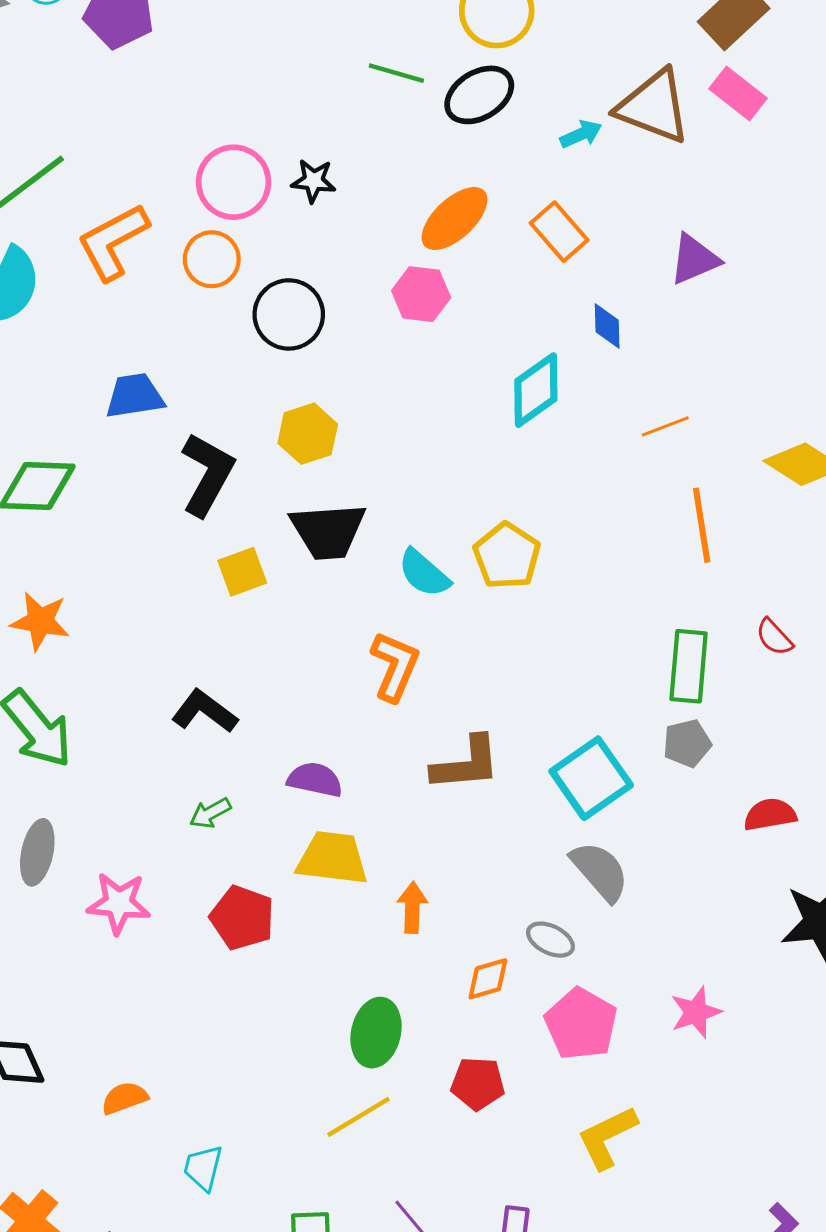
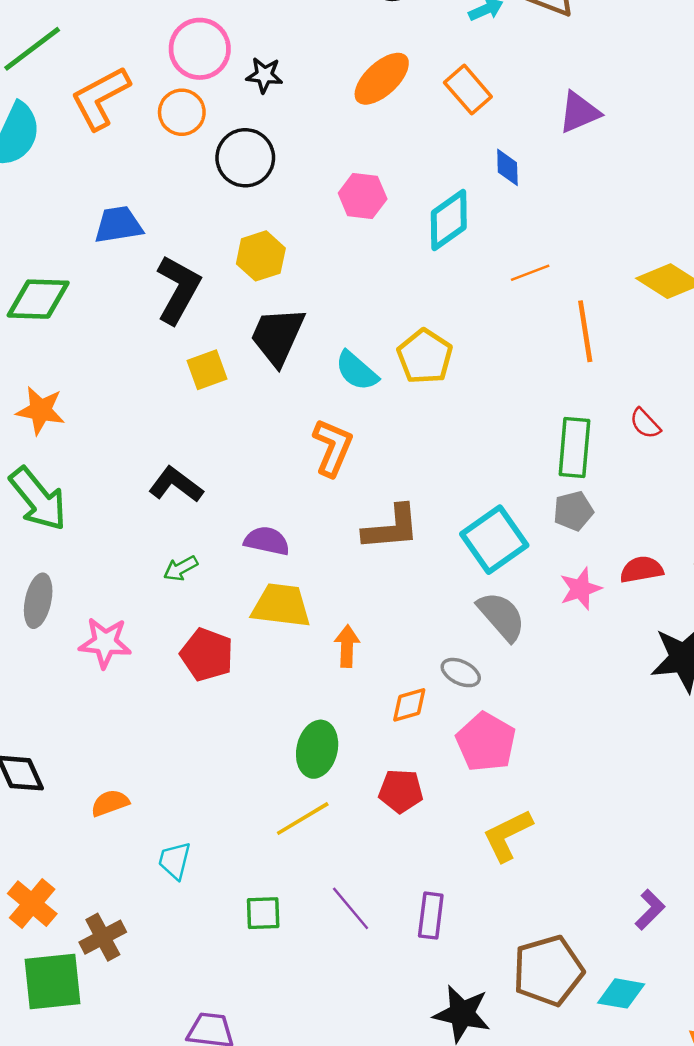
black star: (313, 181) -> (264, 75), moved
pink hexagon: (421, 294) -> (363, 196), moved
orange line: (665, 426) -> (530, 273), moved
black trapezoid: (328, 531) -> (278, 336), turned 118
pink star: (696, 1012) -> (580, 589), moved

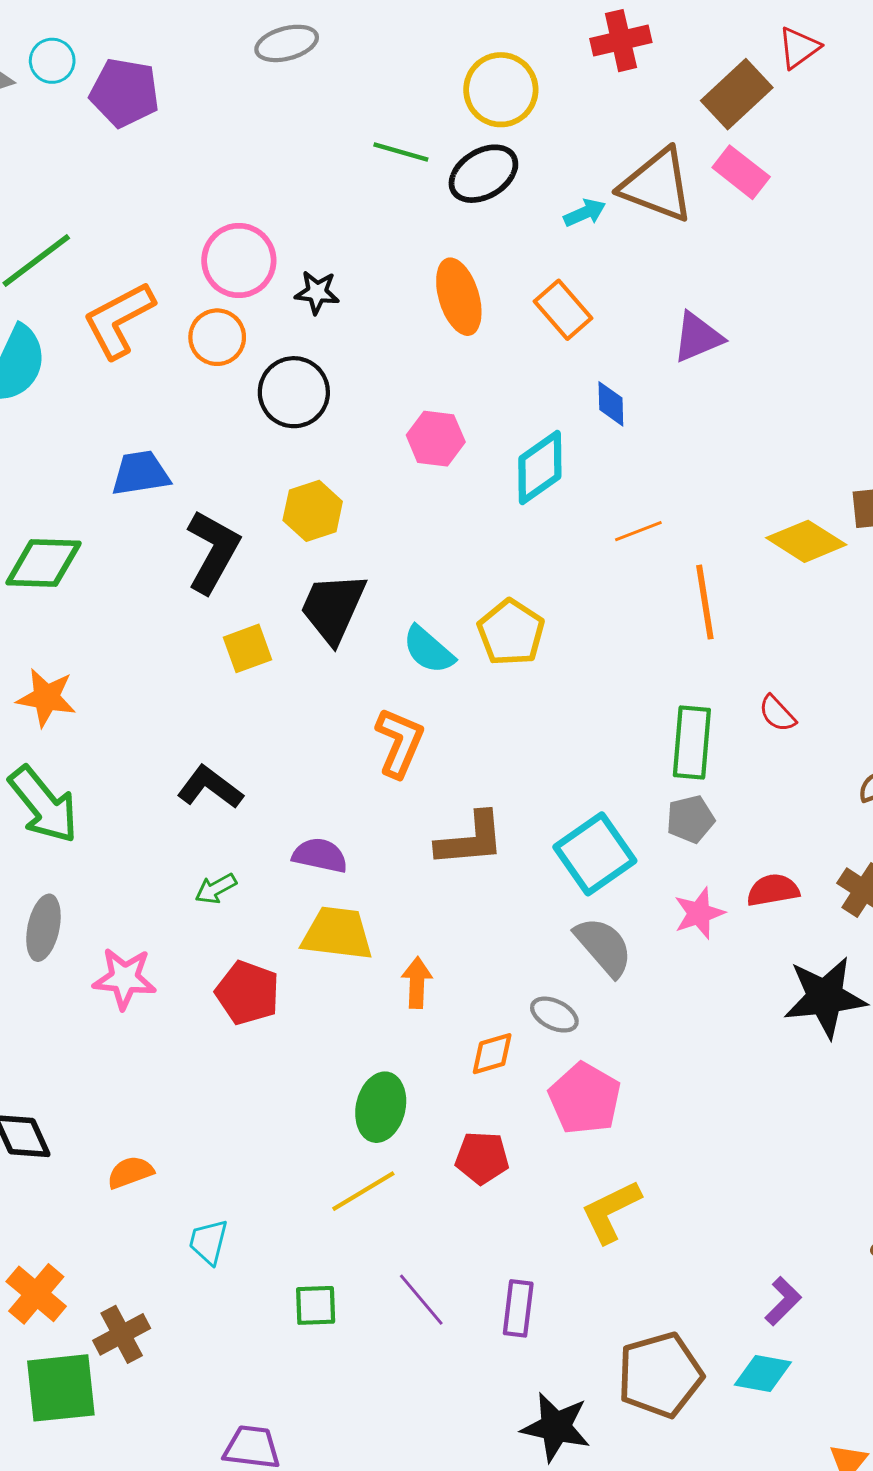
orange ellipse: (382, 79) -> (459, 297), turned -64
cyan diamond: (621, 993) -> (763, 1373), moved

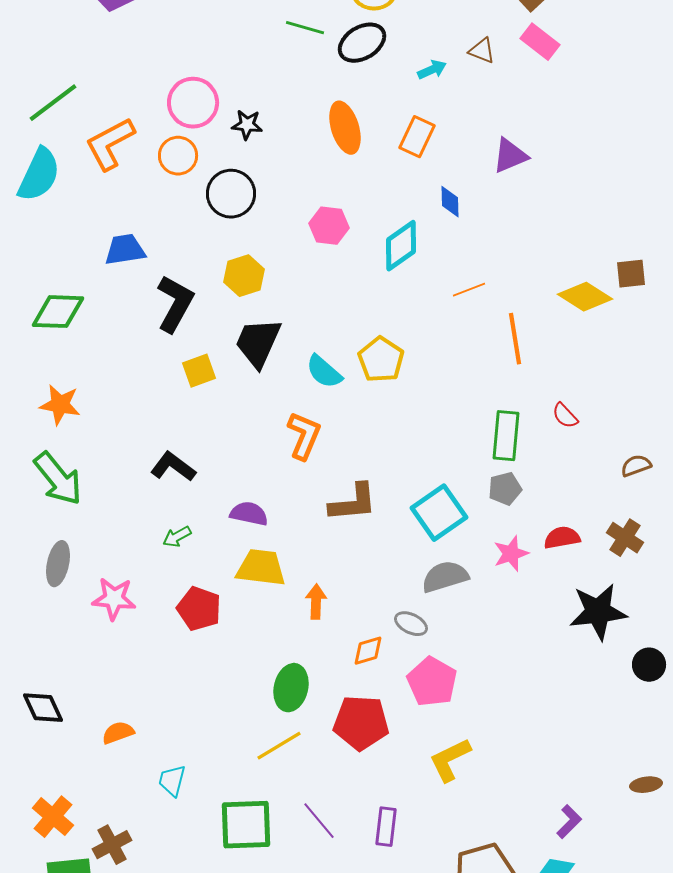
brown triangle: (657, 185) -> (482, 51), size x0.5
orange rectangle: (563, 310) -> (417, 137), turned 66
gray semicircle: (604, 947) -> (445, 577), turned -66
red pentagon: (482, 1158) -> (361, 723), size x1.5
green square: (316, 1305) -> (246, 825), size x1.8

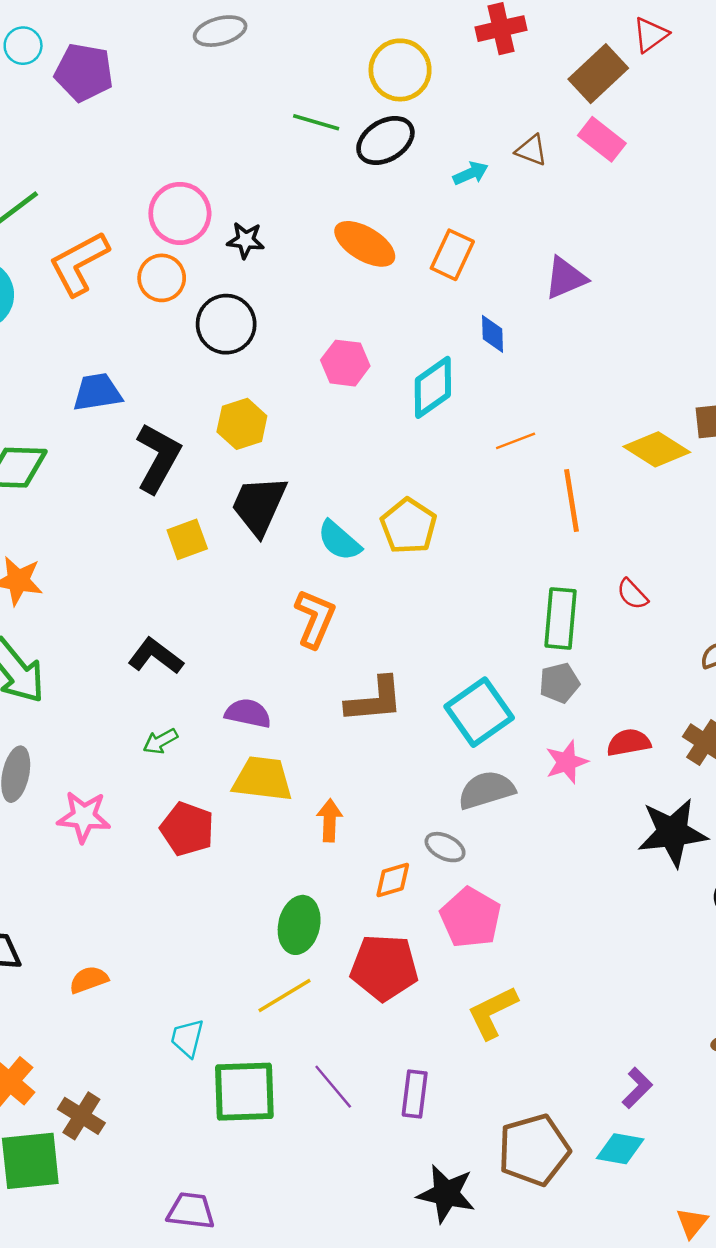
orange ellipse: (345, 128) -> (365, 244), turned -42
cyan trapezoid: (172, 781) -> (187, 1038), moved
brown cross: (112, 845) -> (81, 1116), turned -30

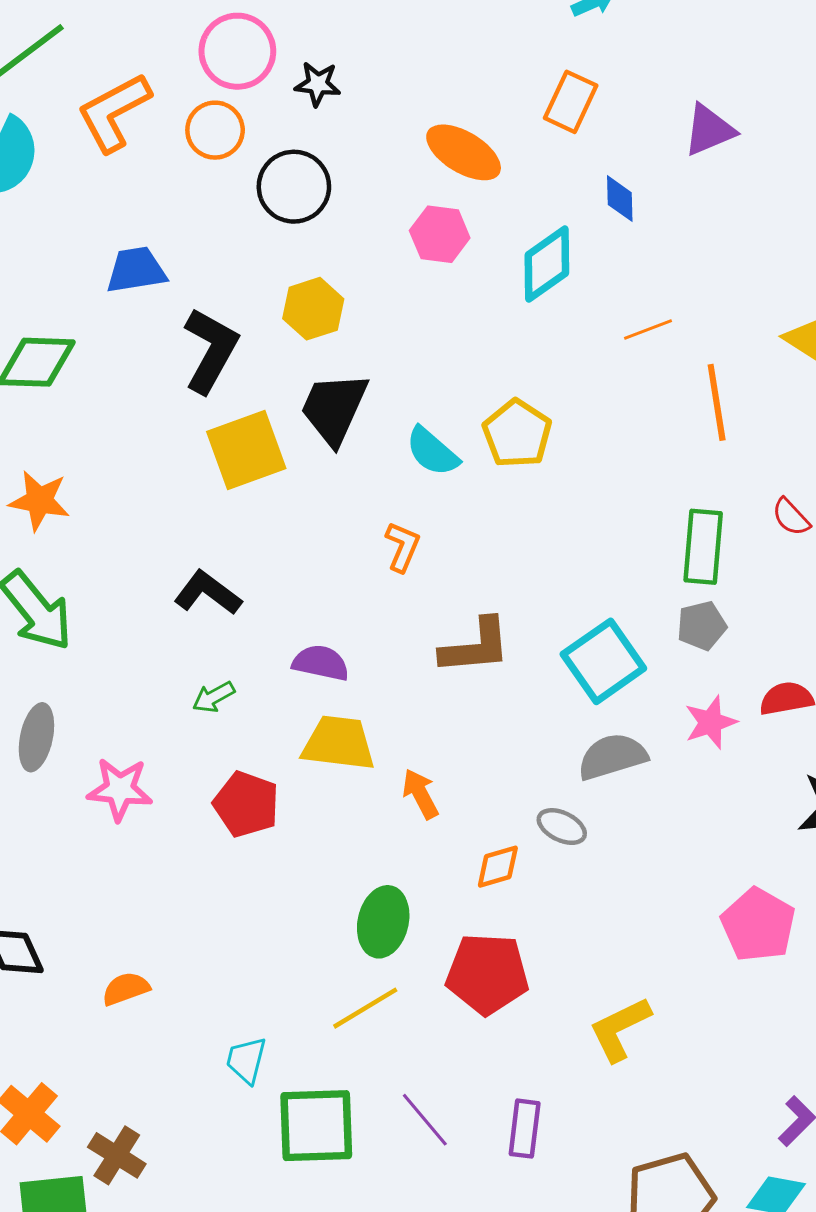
orange ellipse: (365, 244) -> (464, 152), moved
yellow square: (187, 539) -> (246, 450), size x1.6
orange L-shape: (315, 618) -> (403, 547), size x0.7
orange arrow: (330, 820) -> (420, 794), turned -30
pink pentagon: (471, 918) -> (758, 925), moved

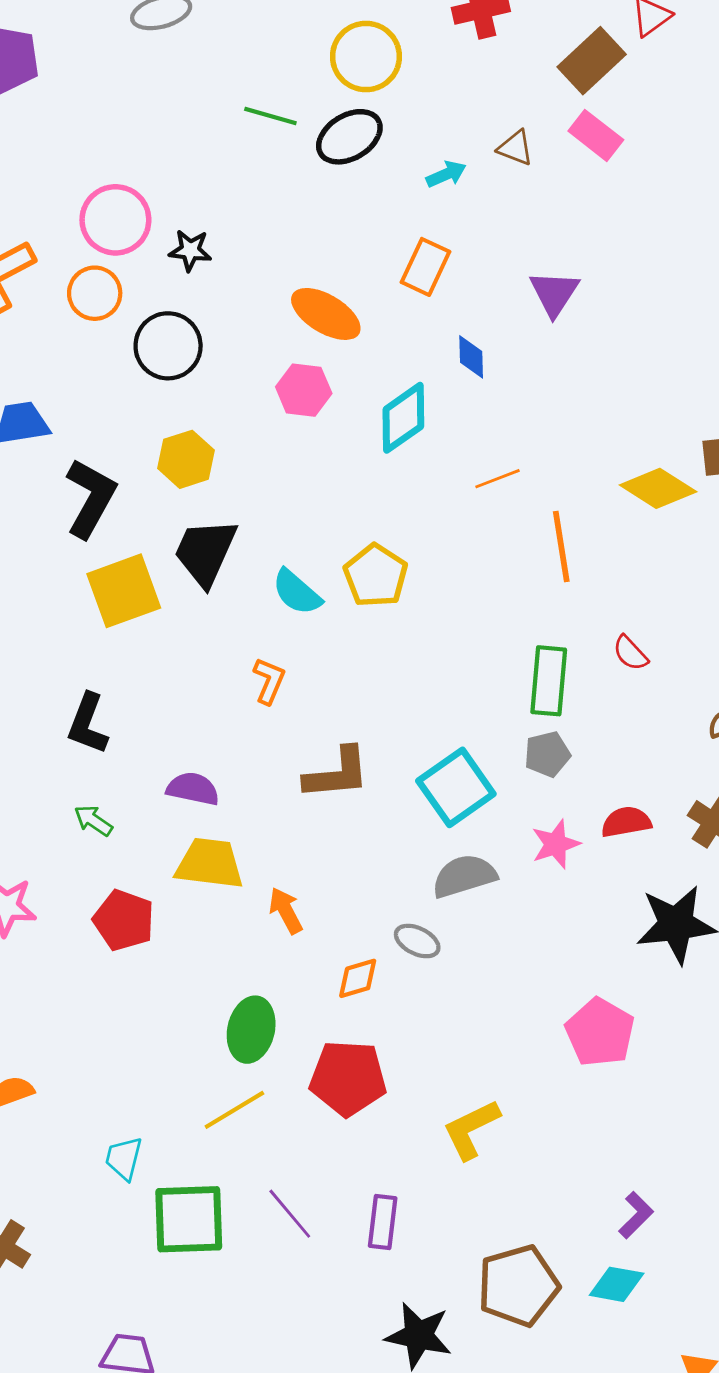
purple triangle: (709, 130) -> (554, 293), turned -34
black L-shape: (208, 593) -> (88, 724), turned -106
green arrow: (214, 697) -> (93, 821), turned 63

